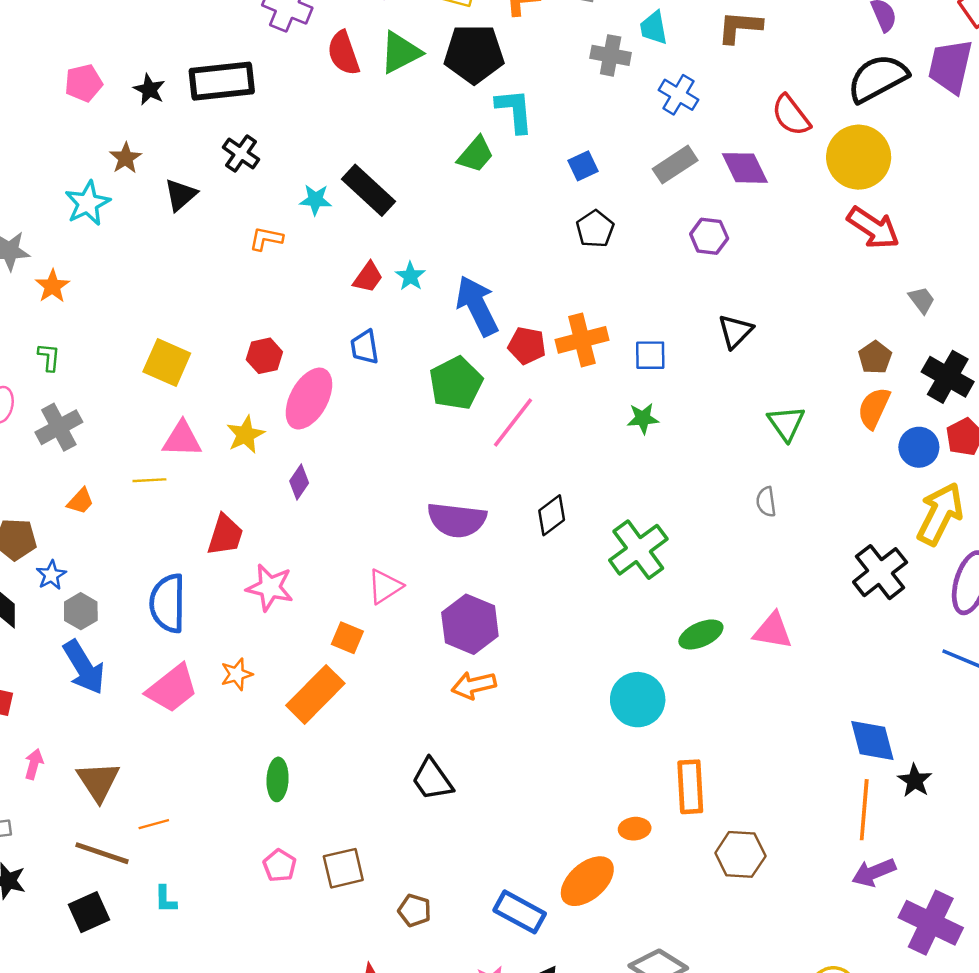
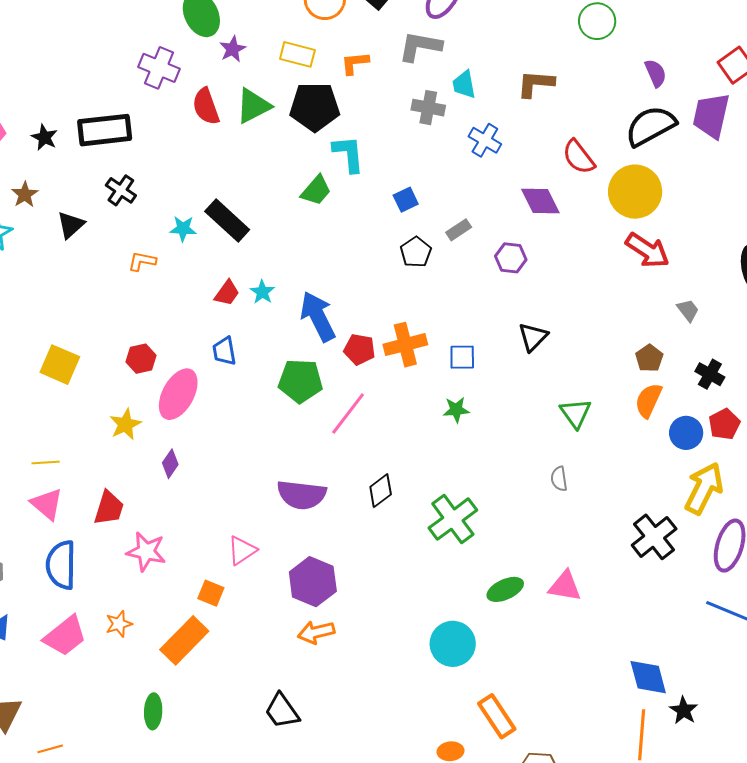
gray rectangle: (675, 165) -> (459, 230), moved, size x0.7
black cross: (948, 377) -> (710, 374), size x0.7
green pentagon: (456, 383) -> (300, 381), turned 30
pink triangle: (182, 439) -> (47, 504), moved, turned 39
orange rectangle: (690, 787) -> (497, 716), turned -30

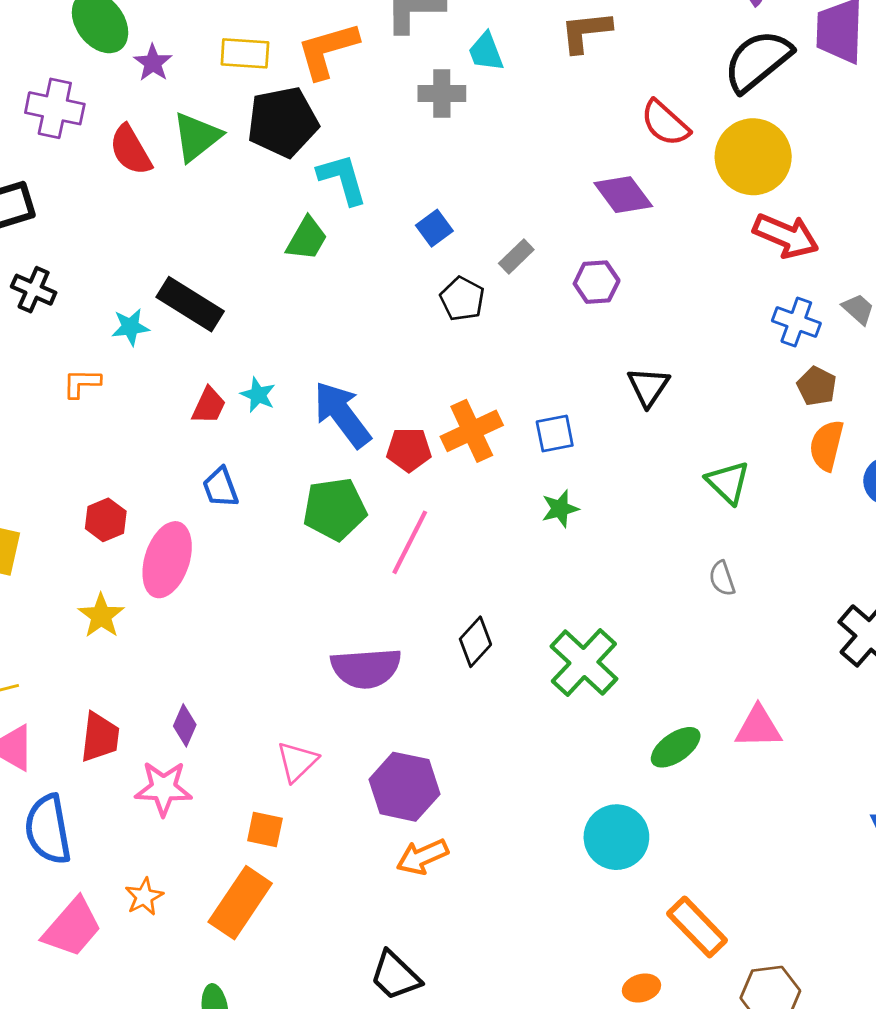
orange L-shape: (355, 63) -> (327, 50), size x1.6
blue cross: (485, 140) -> (796, 322), moved
purple diamond: (170, 464) -> (185, 725), moved

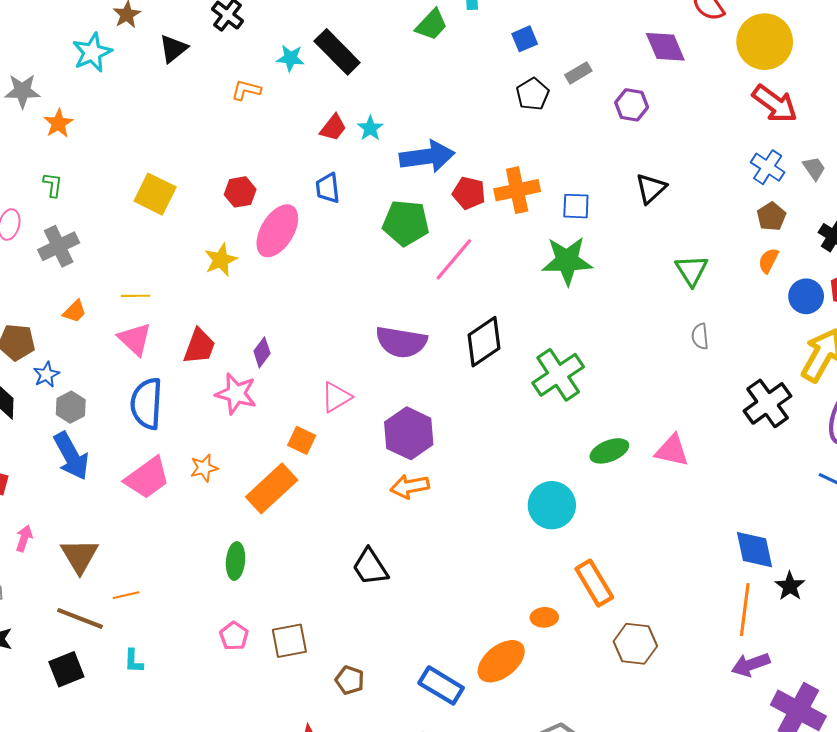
blue arrow: (342, 414) -> (427, 157), turned 106
orange semicircle: (827, 445) -> (768, 261), size x0.7
green star: (560, 509) -> (567, 261), size x1.8
gray semicircle: (722, 578) -> (700, 336), moved
black diamond: (475, 642) -> (484, 342), size x1.4

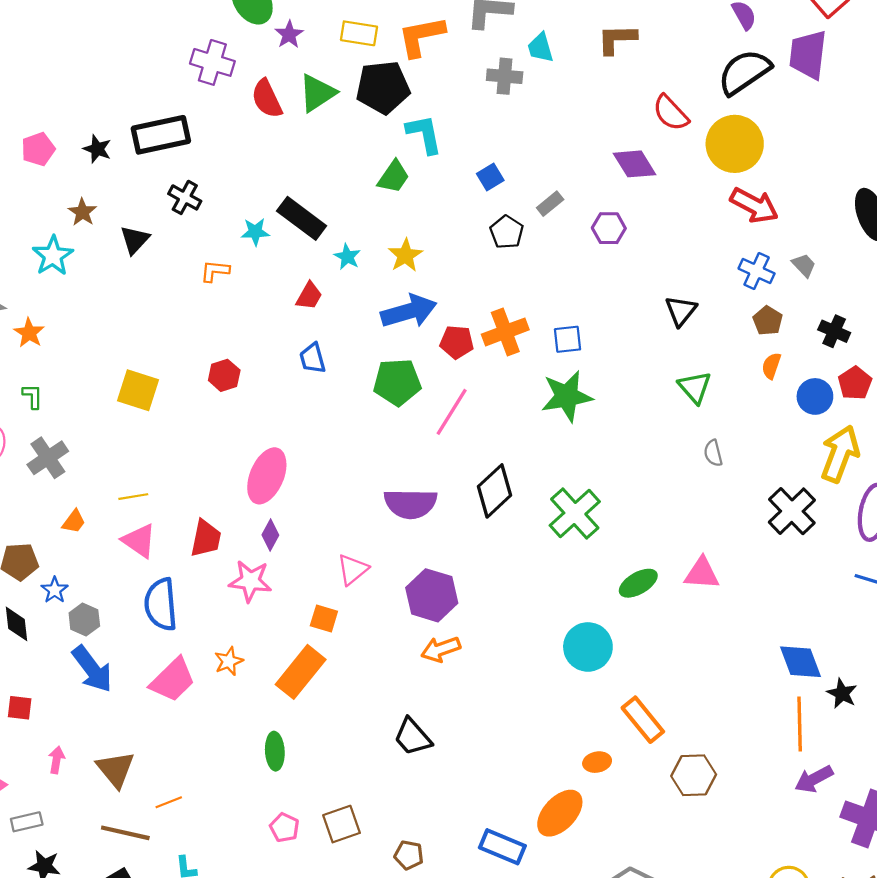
cyan star: (370, 128) -> (347, 257), moved
black triangle: (651, 189) -> (681, 311), moved
pink ellipse: (277, 231) -> (267, 476), moved
yellow star: (221, 260) -> (405, 255), moved

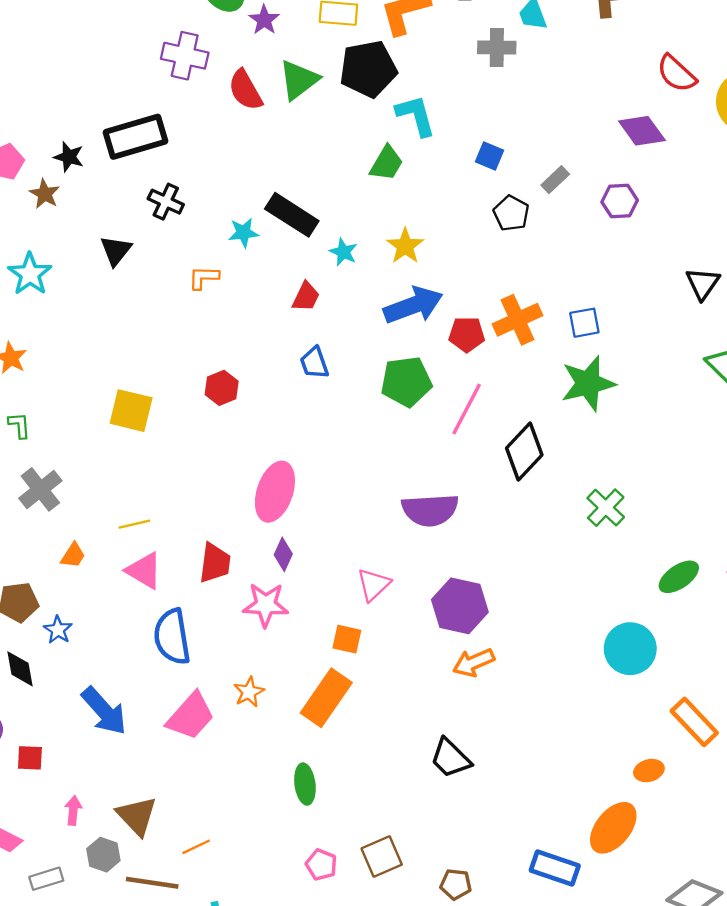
blue square: (490, 177) -> (489, 156), turned -32
brown star: (82, 212) -> (45, 194), moved
black diamond: (494, 491) -> (524, 452), moved
green cross: (575, 513) -> (606, 508), size x0.7
gray hexagon: (84, 619) -> (103, 855), moved

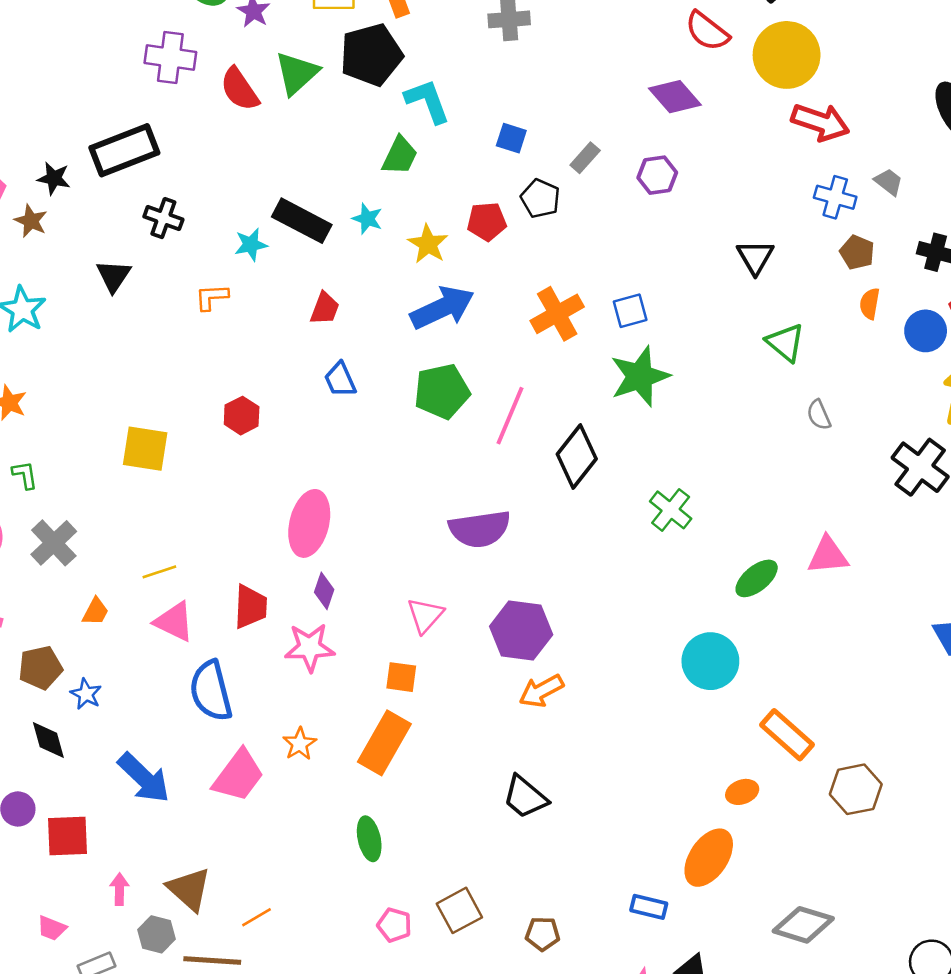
cyan star: (343, 252) -> (367, 219), moved
red pentagon: (467, 334) -> (487, 222), moved
red square: (30, 758) -> (67, 836), size x1.5
blue rectangle: (555, 868) -> (649, 907), size x0.7

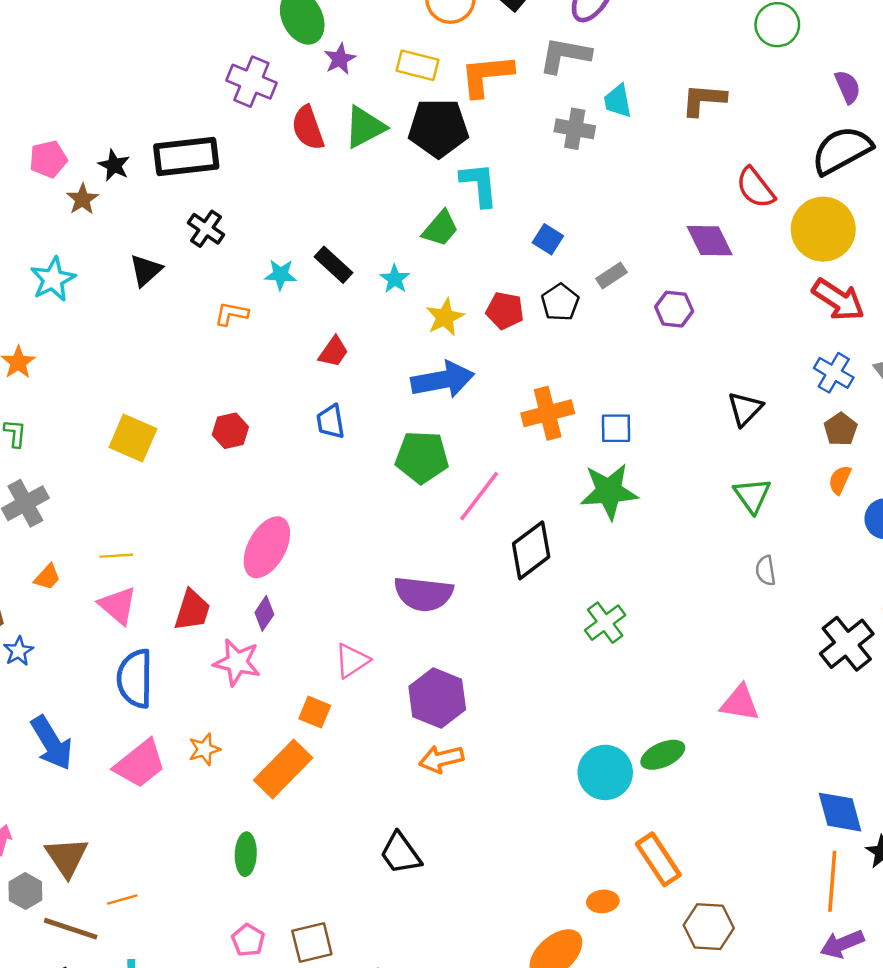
black rectangle: (302, 221) -> (334, 265), size x0.7
green ellipse: (757, 578) -> (663, 755), moved

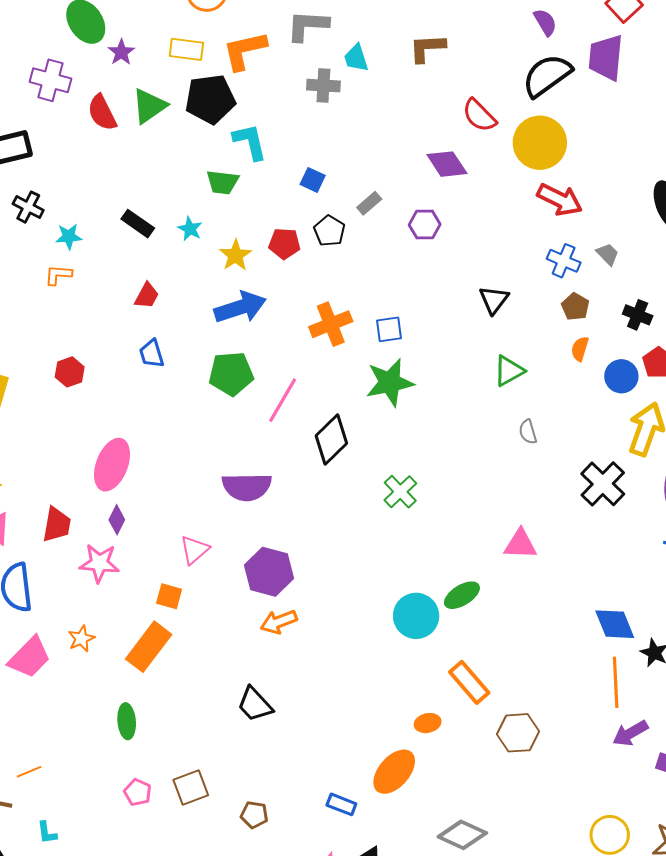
green trapezoid: (440, 228) -> (222, 182), turned 64
cyan star: (281, 275) -> (69, 237), moved
green triangle: (752, 495) -> (509, 371), turned 44

